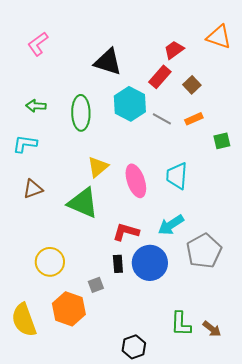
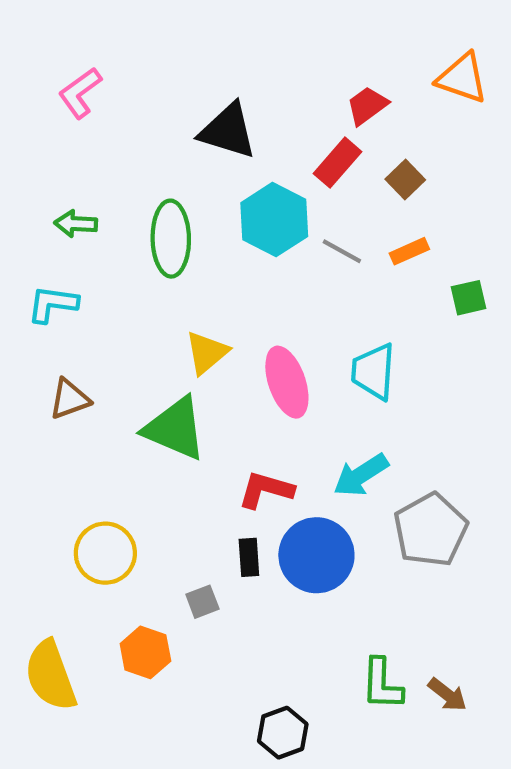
orange hexagon: (69, 309) -> (145, 652), size x0.7

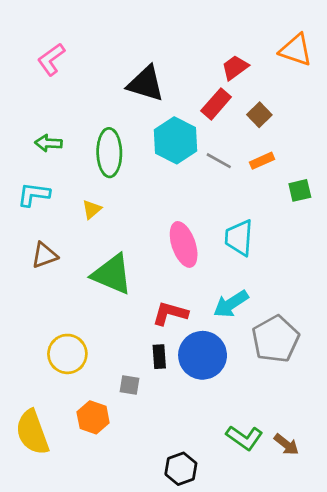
yellow triangle: (207, 353) -> (92, 209), moved, size x0.7
gray square: (202, 602) -> (130, 385), turned 30
green L-shape: (382, 684) -> (244, 438), turned -57

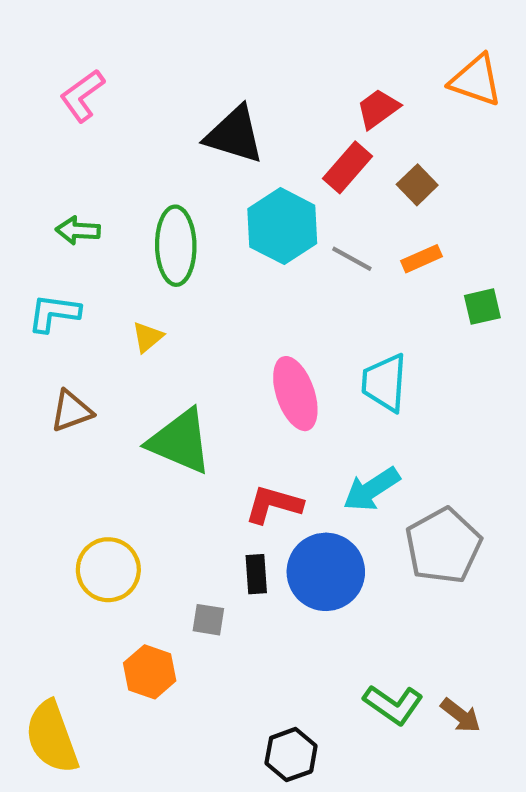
yellow semicircle: (32, 432) -> (52, 737), moved

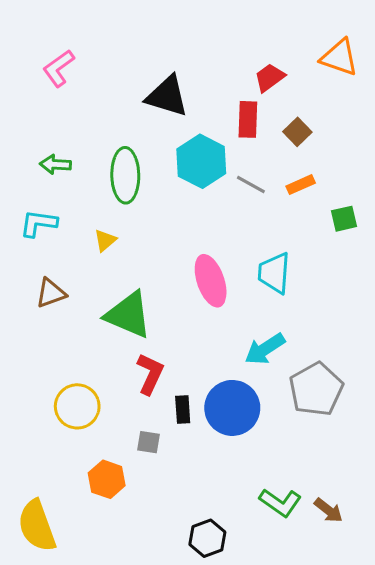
red rectangle: (348, 167) -> (248, 119), turned -39
red L-shape: (274, 504) -> (150, 374), moved, turned 99

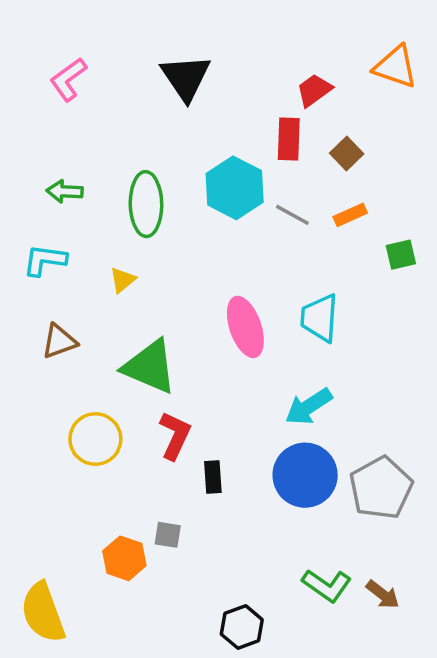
black triangle: (167, 96) -> (186, 78), moved, turned 39
gray pentagon: (316, 389) -> (381, 488), moved
yellow circle: (77, 406) -> (95, 439), moved
blue circle: (232, 408) -> (305, 475), moved
gray square: (149, 442) -> (168, 535), moved

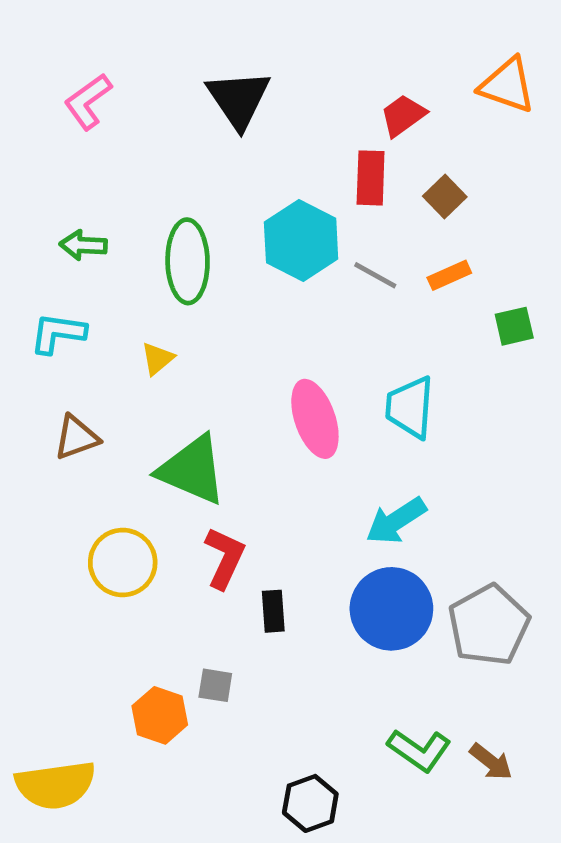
yellow semicircle: (43, 613) -> (56, 785), turned -78

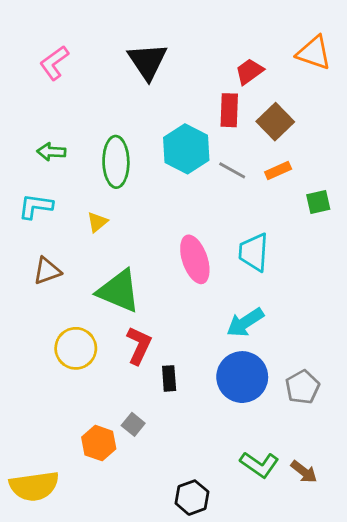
brown square: (445, 196) -> (275, 122), size x1.4
gray pentagon: (489, 625) -> (302, 387), size x0.7
gray square: (215, 685) -> (133, 424), turned 30

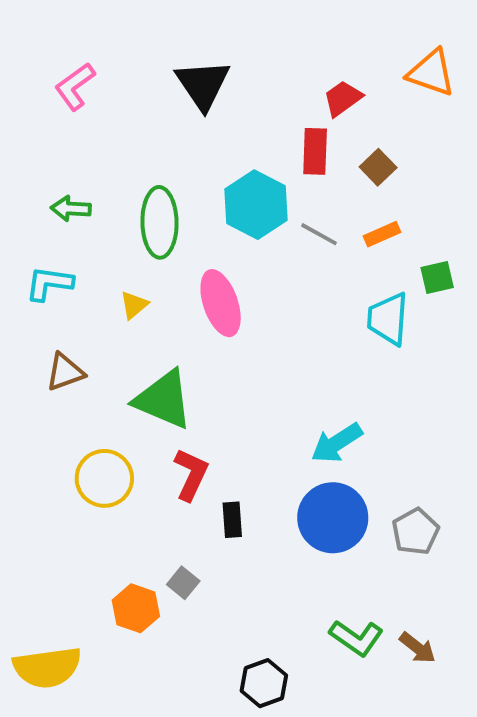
brown square: (275, 122) -> (378, 167), size x0.7
cyan trapezoid: (254, 252) -> (388, 319), moved
pink ellipse: (195, 259) -> (221, 303), moved

